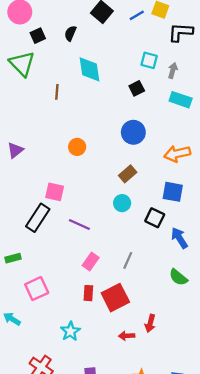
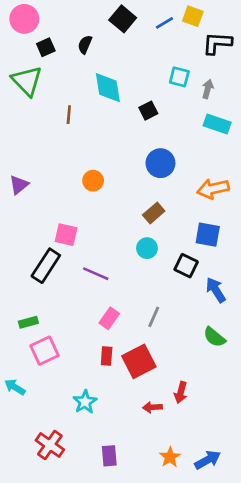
black square: (137, 88) -> (148, 111), moved
green rectangle: (13, 258) -> (28, 322), moved

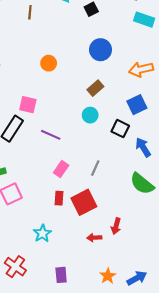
blue square: (208, 235) -> (137, 105), turned -36
green semicircle: (214, 337) -> (142, 184), size x1.4

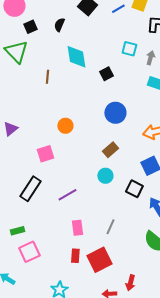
pink square: (28, 105) -> (45, 154), moved, turned -30
purple line: (51, 135) -> (67, 195), turned -54
pink rectangle: (61, 169) -> (77, 228), turned -42

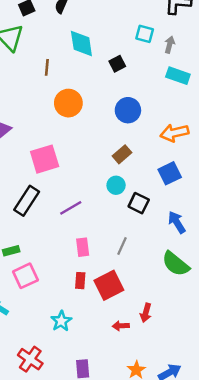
orange circle: (65, 126) -> (68, 103), moved, size x1.5
pink square: (45, 154) -> (45, 159), size x1.4
black square: (134, 189) -> (139, 203), moved

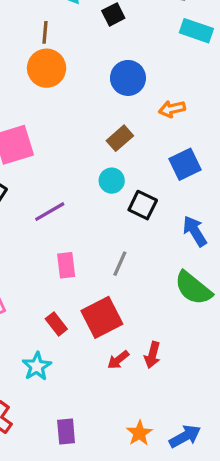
brown line: (47, 67) -> (45, 32), moved
orange arrow: (174, 133) -> (172, 109), moved, size x0.7
red rectangle: (80, 281) -> (56, 324), moved, turned -42
red arrow: (121, 326) -> (118, 360), moved, turned -35

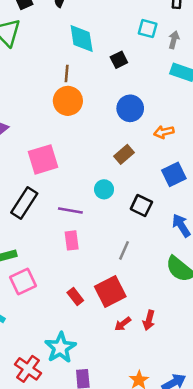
cyan circle: (112, 181) -> (104, 189), moved
purple line: (50, 212) -> (70, 211), turned 40
pink rectangle: (66, 265) -> (72, 240), moved
cyan star: (37, 366) -> (60, 348), moved, size x1.4

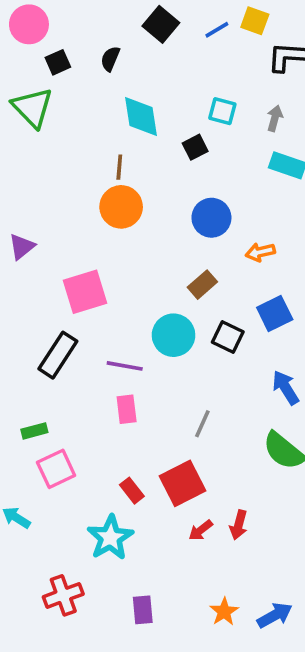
cyan square: (148, 29) -> (222, 111), moved
cyan circle: (104, 189) -> (174, 335), size x1.5
black square: (141, 206) -> (228, 337), moved
cyan star: (60, 348) -> (110, 538), moved
red cross: (28, 369) -> (63, 595), turned 35

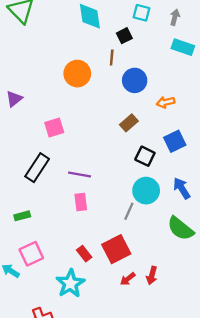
brown line: (119, 167) -> (112, 57), moved
pink square: (85, 292) -> (54, 127), size x0.7
cyan circle: (174, 335) -> (146, 191), moved
pink square: (56, 469) -> (31, 254), moved

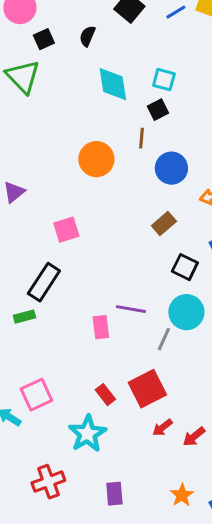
cyan square: (142, 13) -> (164, 80), moved
purple line: (80, 175) -> (131, 309), moved
green rectangle: (22, 216) -> (24, 317), moved
red arrow: (152, 275) -> (194, 437), moved, turned 36

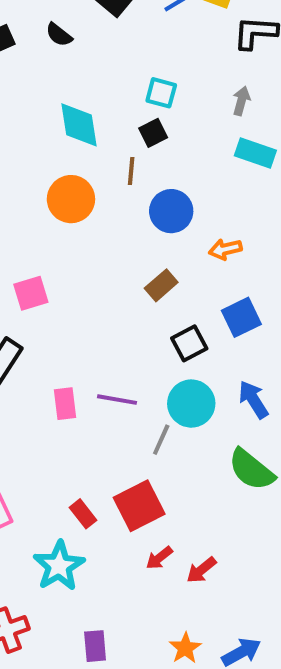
black semicircle: (87, 36) -> (59, 35), turned -75
cyan diamond: (113, 84) -> (79, 125), moved
black square: (185, 267) -> (189, 343), turned 36
pink rectangle: (101, 327) -> (65, 404), moved

